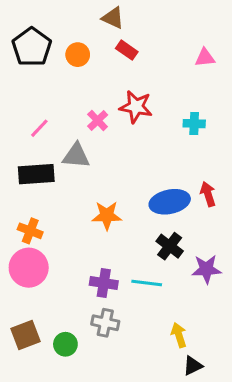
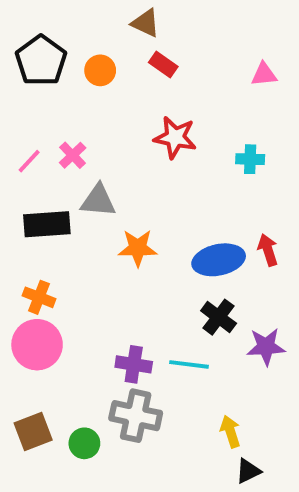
pink cross: (98, 121) -> (73, 155), moved
pink line: (39, 128) -> (29, 161), moved
orange star: (107, 216) -> (138, 248), moved
gray cross: (105, 323) -> (136, 416), size x1.4

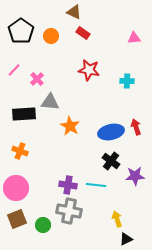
pink line: (29, 161) -> (14, 70), moved
orange star: (138, 248) -> (70, 126), turned 30
pink circle: (37, 345) -> (16, 188), moved

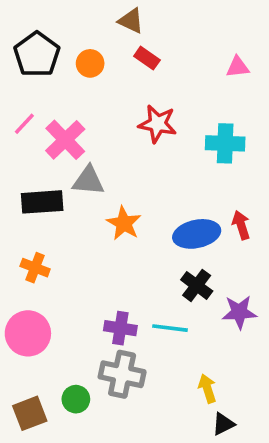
pink cross: (37, 79) -> (65, 140), size x1.6
cyan cross: (127, 81) -> (225, 143), size x1.5
brown square: (17, 219) -> (30, 413), moved

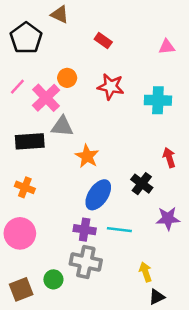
brown triangle: (131, 21) -> (60, 14), moved
orange circle: (90, 63) -> (67, 78), moved
blue ellipse: (197, 234) -> (98, 195), moved, turned -44
black cross: (197, 285) -> (142, 184), moved

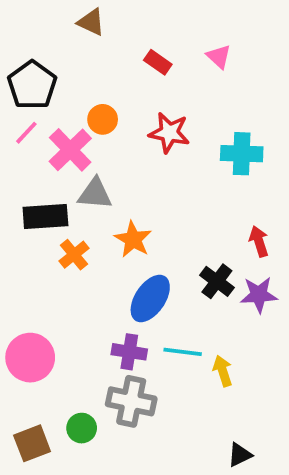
black pentagon: (26, 38) -> (32, 85), moved
pink triangle: (167, 47) -> (219, 56), moved, turned 49
orange cross: (25, 187) -> (74, 255), moved, turned 30
purple star: (168, 218) -> (259, 295), moved
yellow arrow: (146, 272) -> (223, 371), moved

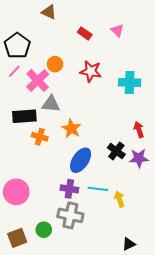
orange cross: (74, 255) -> (40, 137), turned -35

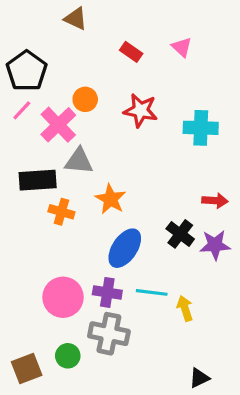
red arrow: (139, 130) -> (215, 201), turned 112
pink circle: (16, 192) -> (63, 297), moved

